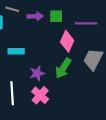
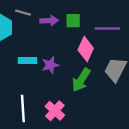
purple star: (37, 73) -> (50, 65), moved

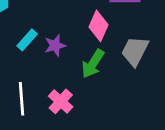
cyan rectangle: (27, 61) -> (27, 40), turned -48

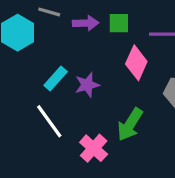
green arrow: (93, 64) -> (130, 124), moved
white line: (22, 99) -> (49, 121), moved, turned -32

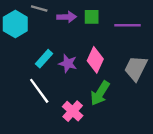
pink diamond: (136, 63) -> (95, 60), moved
purple star: (87, 85) -> (68, 63), turned 30

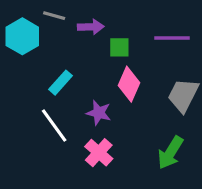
green square: (92, 17) -> (119, 47), moved
purple star: (68, 63) -> (99, 113), moved
green arrow: (100, 93) -> (170, 153), moved

